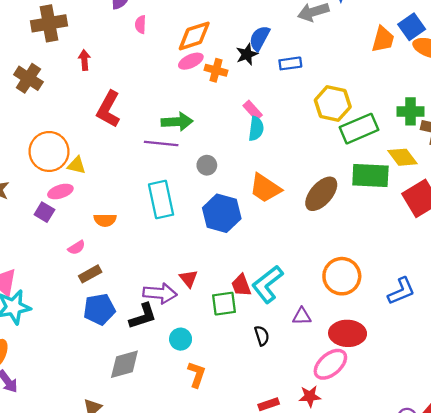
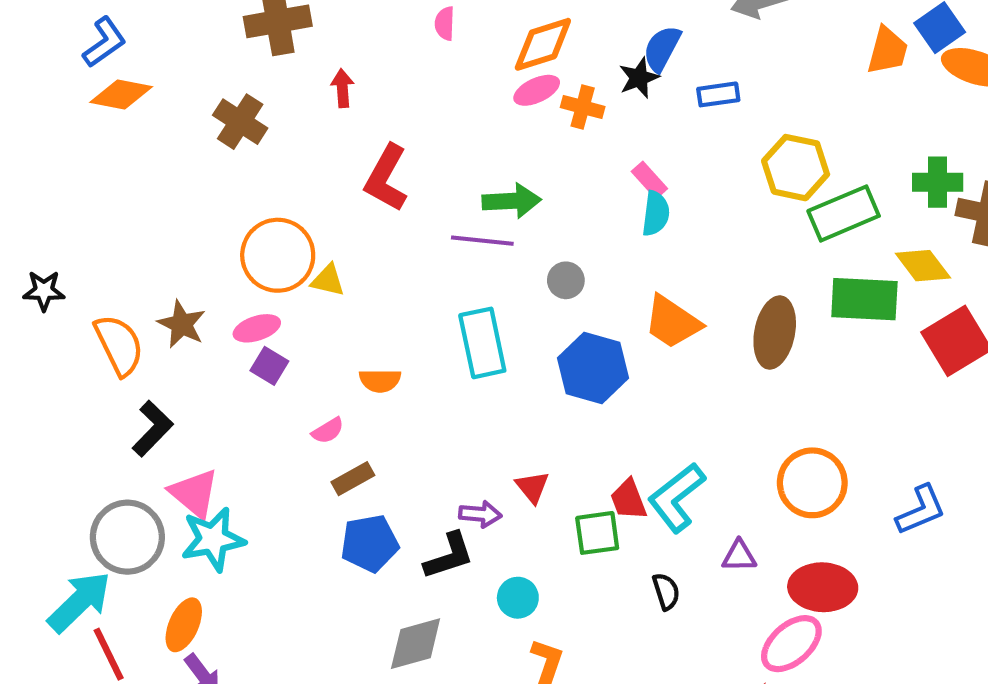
pink ellipse: (60, 192) -> (257, 328), moved
brown ellipse: (321, 194) -> (775, 332), turned -30
purple arrow: (160, 293) -> (480, 514), size x0.7

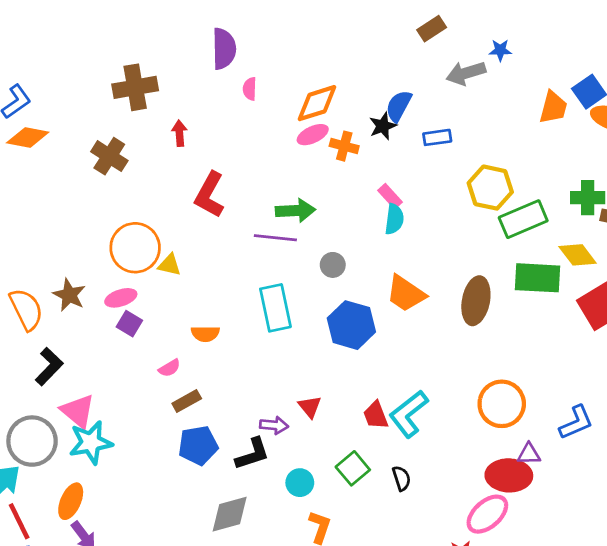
green square: (597, 533) -> (353, 468), moved, turned -32
purple triangle: (739, 556) -> (529, 454), moved

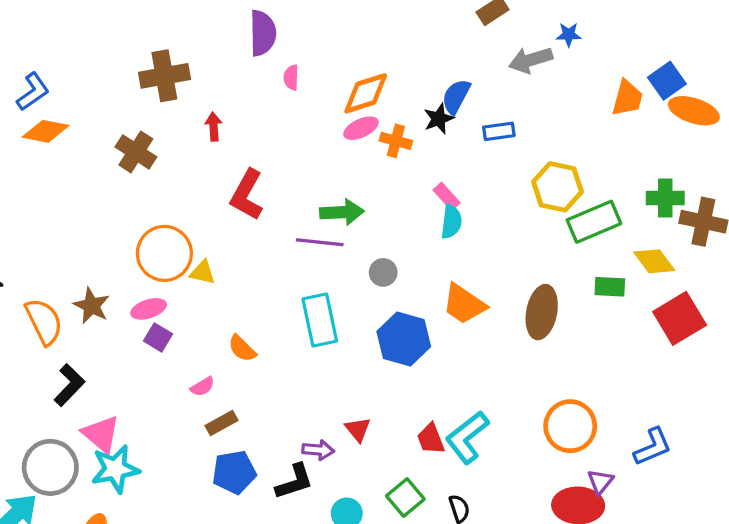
green rectangle: (538, 278) -> (610, 287), size x0.6
orange semicircle: (205, 334) -> (242, 349), turned 44
purple triangle: (529, 454) -> (600, 482), turned -50

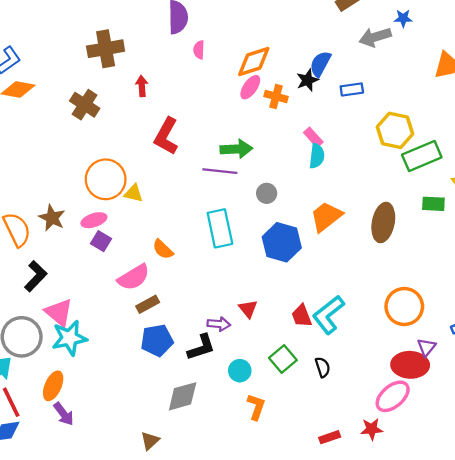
pink ellipse: (361, 128) -> (250, 87), turned -30
orange trapezoid: (464, 304) -> (326, 217), turned 108
pink semicircle: (202, 387) -> (134, 277), size x1.8

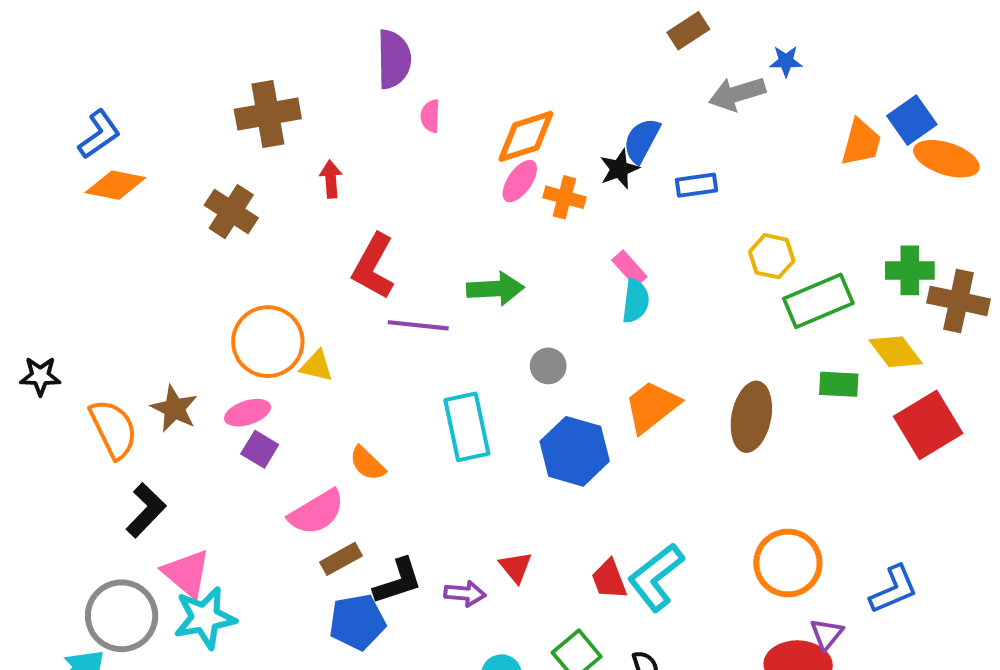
yellow hexagon: (395, 130) -> (772, 256), size x0.7
purple line: (220, 171) -> (418, 325), moved
black L-shape: (201, 347) -> (398, 581), moved

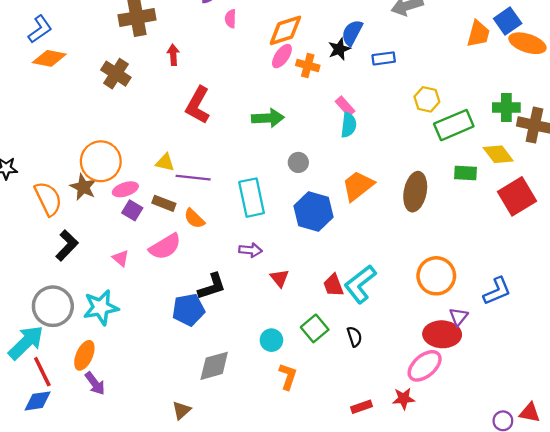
purple line: (418, 325) -> (193, 178), moved
orange circle: (268, 342) -> (101, 161), moved
brown rectangle: (341, 559) -> (164, 203), moved, turned 50
pink triangle: (187, 573) -> (121, 258), moved, size x0.6
purple arrow: (465, 593) -> (250, 250), moved

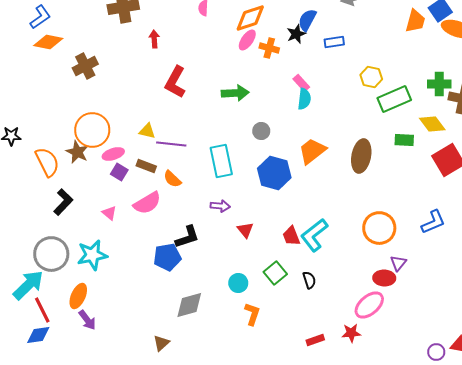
brown cross: (116, 74) -> (85, 66), moved, turned 30
blue L-shape: (497, 291) -> (433, 222), moved
red ellipse: (442, 334) -> (384, 278), size x0.7

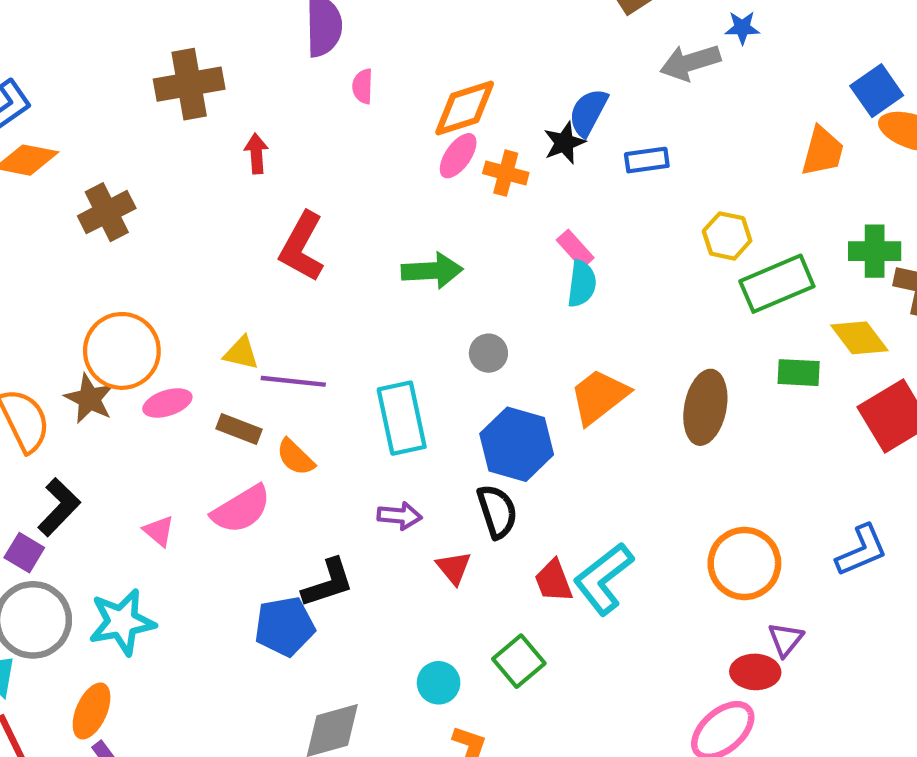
orange trapezoid: (415, 21) -> (822, 151), moved
purple square: (119, 172) -> (24, 553), moved
black semicircle: (309, 280) -> (497, 511), moved, size x1.4

